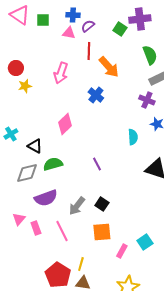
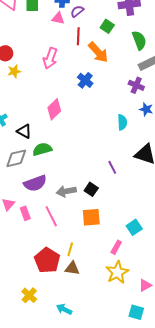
green square: (120, 29) -> (107, 26), moved
purple line: (97, 164) -> (112, 167), moved
gray arrow: (77, 206) -> (66, 191), turned 42
pink rectangle: (122, 251) -> (116, 247), moved

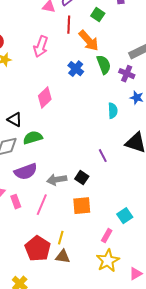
green semicircle: (139, 40) -> (104, 65), moved
pink line: (51, 216) -> (42, 205), turned 50

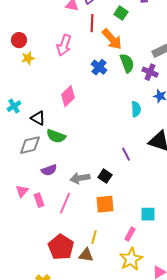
green semicircle: (33, 138) -> (56, 136), turned -144
purple semicircle: (26, 172) -> (49, 170), size x0.7
cyan square: (125, 216) -> (148, 214), turned 35
yellow line: (61, 238) -> (94, 237), moved

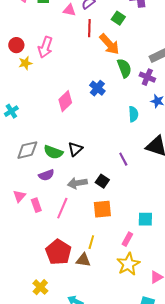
pink arrow: (64, 45) -> (45, 47), moved
blue cross: (99, 67) -> (97, 88), moved
black triangle: (38, 118) -> (75, 149), moved, turned 49
green semicircle: (56, 136) -> (53, 152), moved

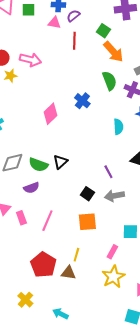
orange arrow: (109, 44) -> (113, 52), moved
pink arrow: (45, 47) -> (30, 60), turned -95
gray arrow: (77, 183) -> (114, 196), moved

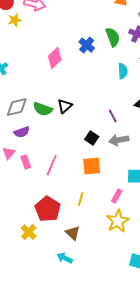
green semicircle: (109, 81) -> (113, 37), moved
purple semicircle: (31, 188) -> (22, 132), moved
brown triangle: (68, 273) -> (73, 233), moved, turned 35
yellow cross: (25, 300) -> (29, 232), moved

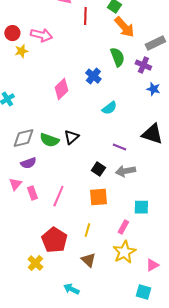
green semicircle: (113, 37) -> (117, 57), moved
cyan semicircle: (123, 71) -> (109, 108), moved, turned 56
purple line: (113, 116) -> (119, 147), turned -40
brown triangle: (73, 233) -> (88, 260), moved

